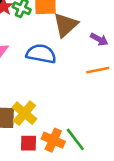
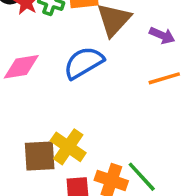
blue semicircle: (41, 54) -> (84, 63), turned -36

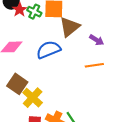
brown square: (40, 156) -> (17, 84), moved, turned 30

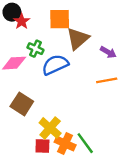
green cross: (34, 12) -> (35, 49), moved
yellow cross: (33, 98) -> (50, 128), moved

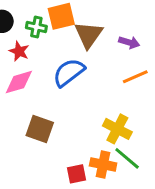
red star: (22, 21) -> (19, 51), moved
green cross: (35, 49) -> (36, 27), moved
yellow cross: (50, 128) -> (117, 129), moved

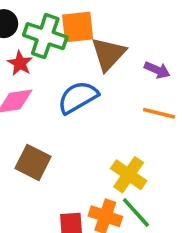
green cross: (36, 27) -> (45, 36), size x1.6
orange line: (135, 77) -> (159, 113), turned 30

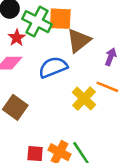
purple arrow: (157, 70) -> (111, 57), turned -102
yellow cross: (129, 175) -> (84, 99), moved

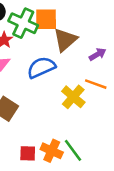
purple arrow: (111, 57) -> (97, 54), turned 42

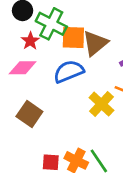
orange square: (46, 19) -> (73, 38), moved

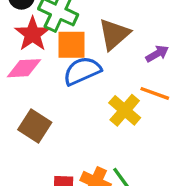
orange square: (73, 38) -> (71, 45), moved
red star: (30, 41) -> (33, 34), size x1.5

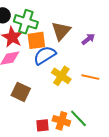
orange line: (155, 93) -> (90, 77), moved
yellow cross: (125, 110) -> (61, 76), moved

